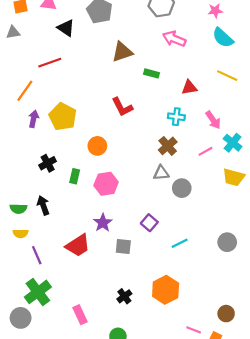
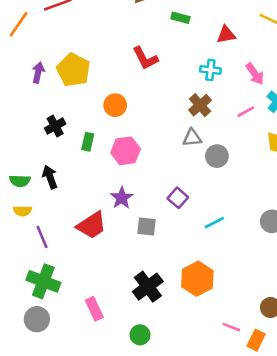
orange line: (25, 91) -> (19, 24), moved
green cross: (38, 292) -> (43, 281), turned -32
black cross: (124, 296) -> (148, 287), size x1.6
gray circle: (21, 318) -> (37, 319), moved

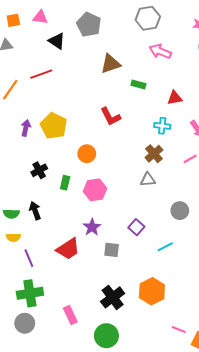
gray circle: (217, 156) -> (180, 211), moved
green cross: (43, 281) -> (30, 293), turned -30
green circle: (140, 335) -> (106, 336), size x1.5

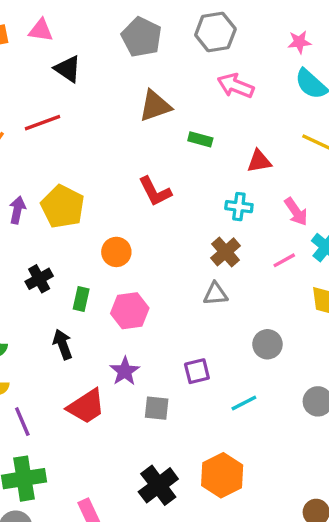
gray pentagon: (89, 24) -> (142, 37), moved
black arrow: (35, 211) -> (63, 344), moved
purple square: (136, 227) -> (197, 371), turned 35

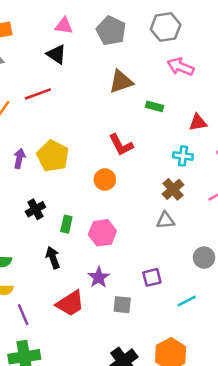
pink triangle: (41, 30) -> (64, 26), moved
orange circle: (116, 252) -> (105, 179), moved

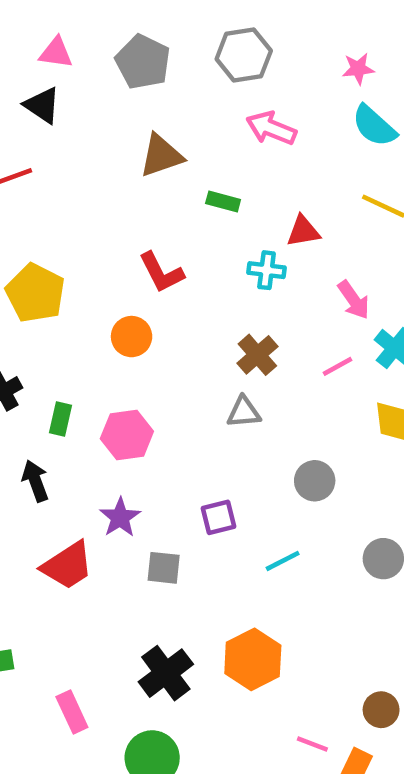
cyan cross: (183, 156) -> (267, 270), moved

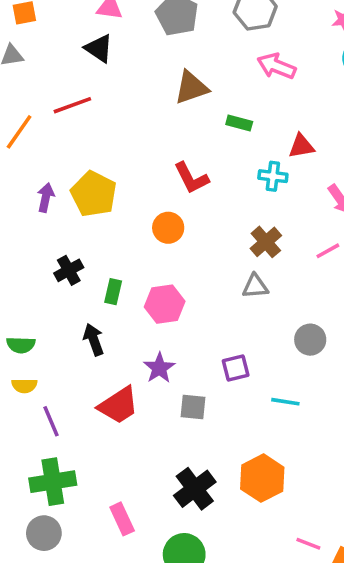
cyan line: (283, 561) -> (285, 402), turned 36

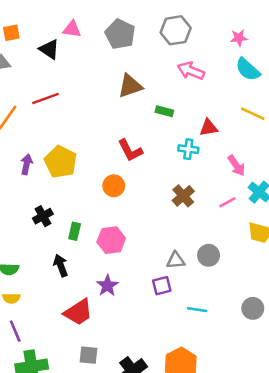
black triangle: (99, 48) -> (49, 49), moved
gray triangle: (255, 286) -> (176, 260), moved
gray circle: (310, 340) -> (209, 255), moved
gray square: (193, 407) -> (88, 355), moved
purple line: (51, 421) -> (15, 331), moved

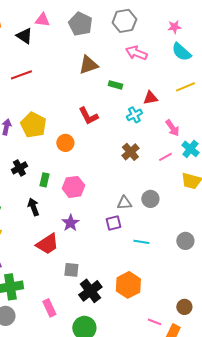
yellow line: (253, 114) -> (185, 87), turned -48
cyan cross: (188, 149) -> (134, 115), turned -35
orange circle: (114, 186) -> (65, 143), moved
gray square: (88, 355) -> (71, 270), moved

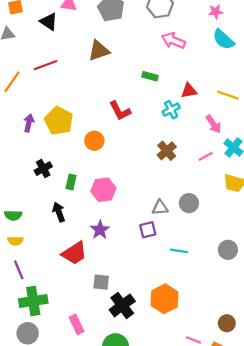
brown triangle: (88, 65) -> (99, 51), moved
yellow line: (185, 87) -> (228, 95), moved, turned 42

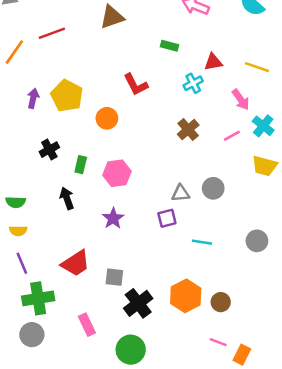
red trapezoid: (74, 253) -> (76, 263), moved
brown circle: (227, 323) -> (221, 302), moved

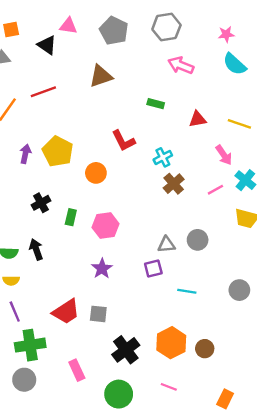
cyan cross: (193, 83) -> (163, 157), moved
black arrow: (67, 198) -> (36, 249), moved
gray square: (114, 277) -> (98, 314), moved
pink line: (218, 342) -> (169, 387), moved

